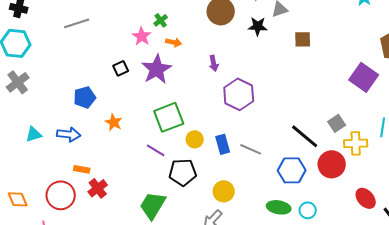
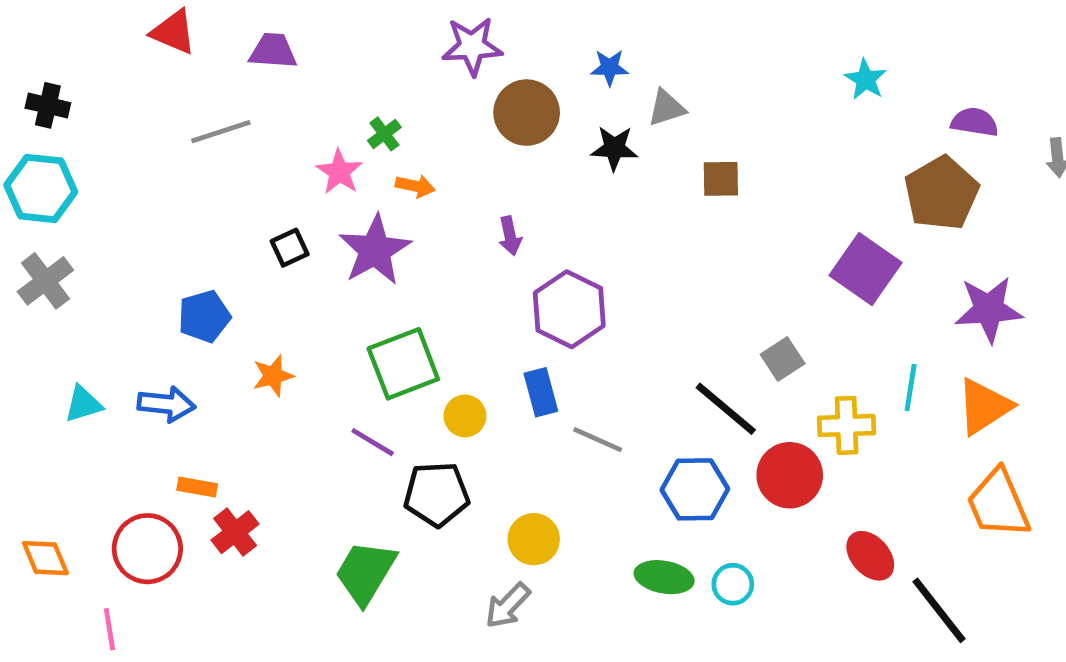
gray line: (77, 23) -> (221, 132), moved
orange star: (114, 122) -> (273, 376), turned 30
gray square: (337, 123) -> (783, 359), moved
blue rectangle: (223, 144) -> (541, 392), moved

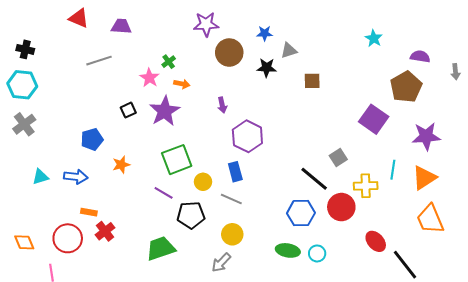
gray line: (598, 440) -> (231, 199), moved
green trapezoid: (365, 572) -> (161, 248), turned 40

